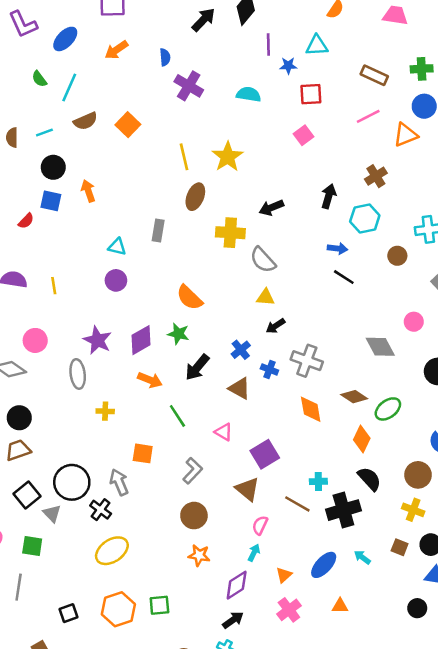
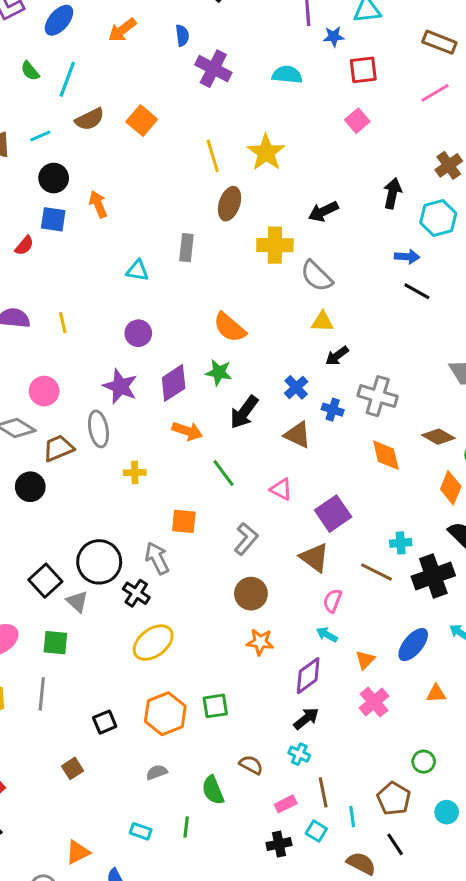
purple circle: (116, 280) -> (138, 333), moved
brown trapezoid: (18, 450) -> (58, 448), moved
cyan arrow: (254, 553) -> (327, 635), turned -84

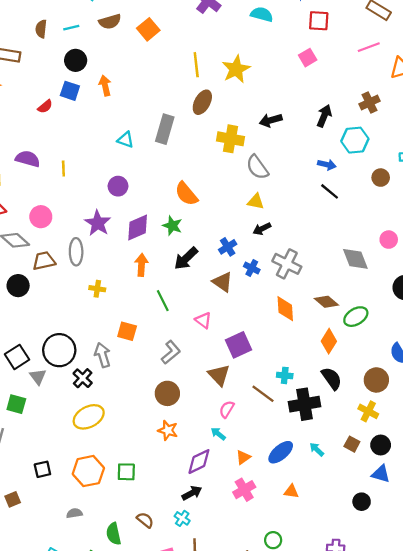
gray rectangle: (186, 248) -> (165, 129), size x1.4
orange arrow: (187, 431) -> (141, 265), turned -115

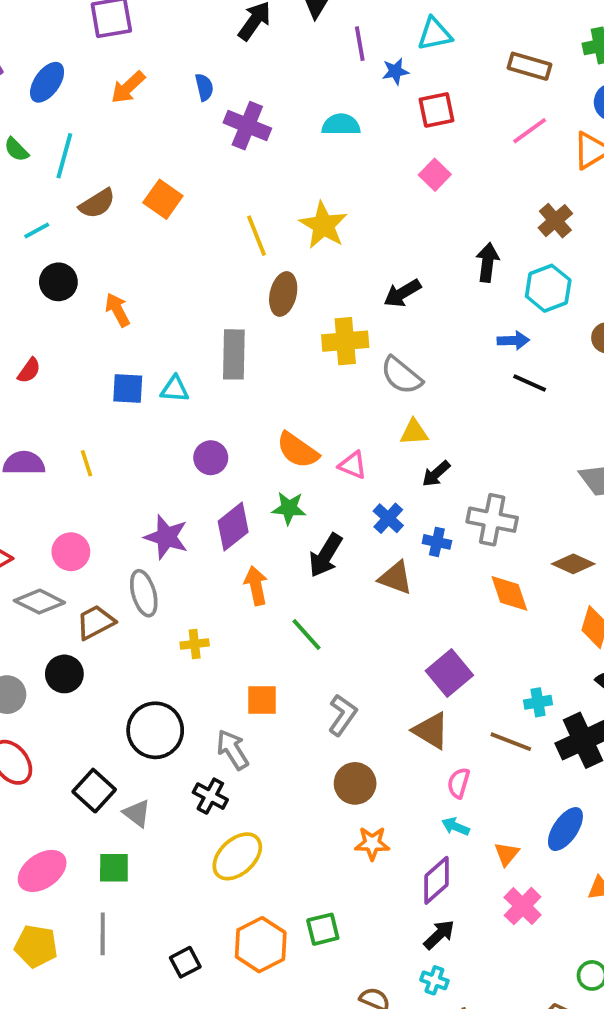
blue square: (70, 91) -> (128, 388), moved
purple circle: (118, 186) -> (211, 458), moved
pink triangle: (203, 320) -> (353, 465), moved
black circle: (59, 350) -> (155, 730), moved

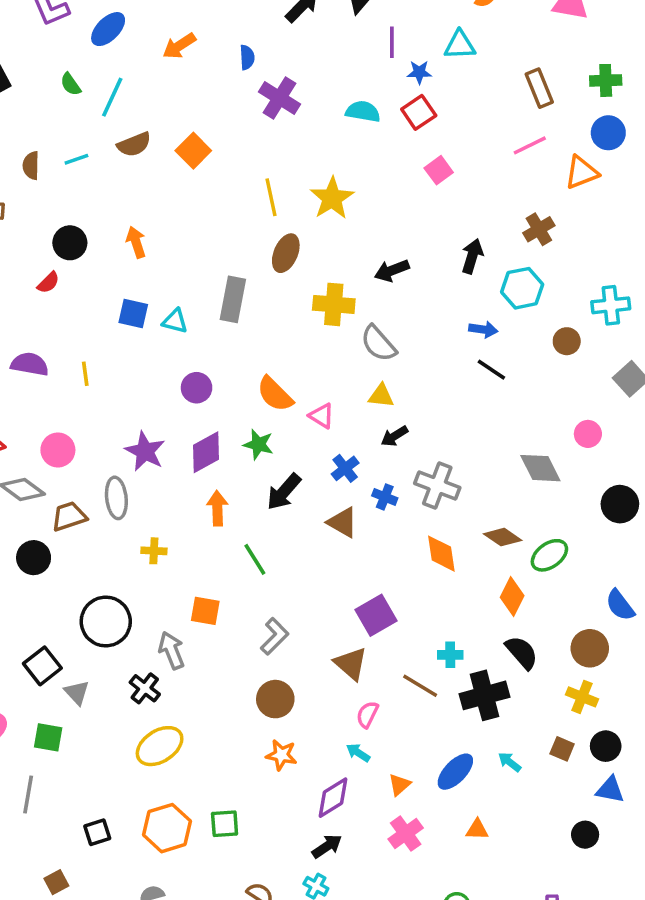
brown rectangle: (529, 66) -> (539, 88), turned 42
red square: (437, 110) -> (419, 112), moved, turned -32
black circle: (58, 282) -> (70, 243), moved

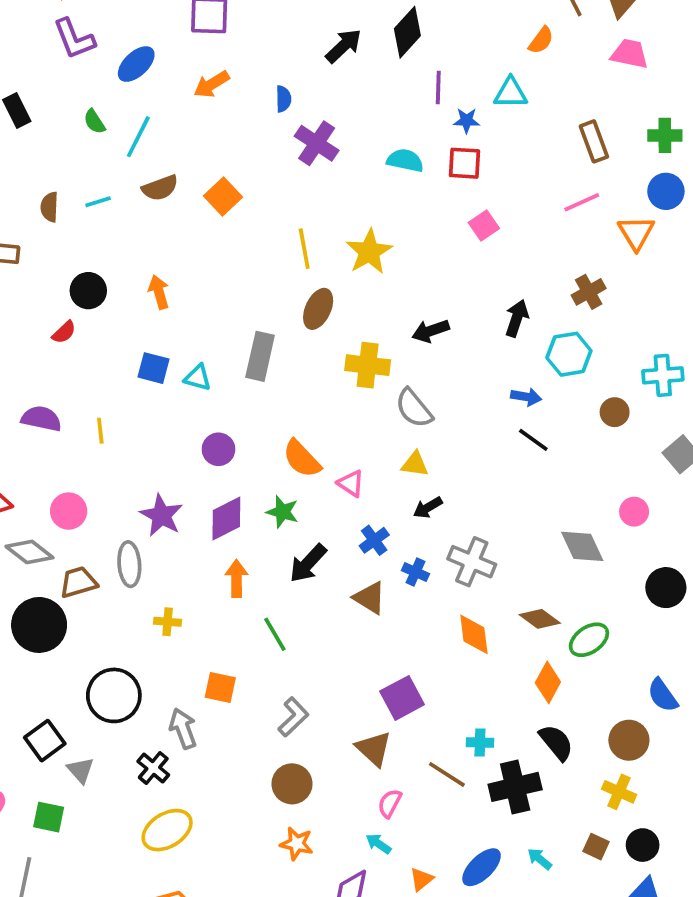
red square: (419, 112) -> (464, 163), turned 36
orange triangle: (582, 172) -> (636, 233), turned -42
black circle: (34, 558) -> (39, 625), size x1.5

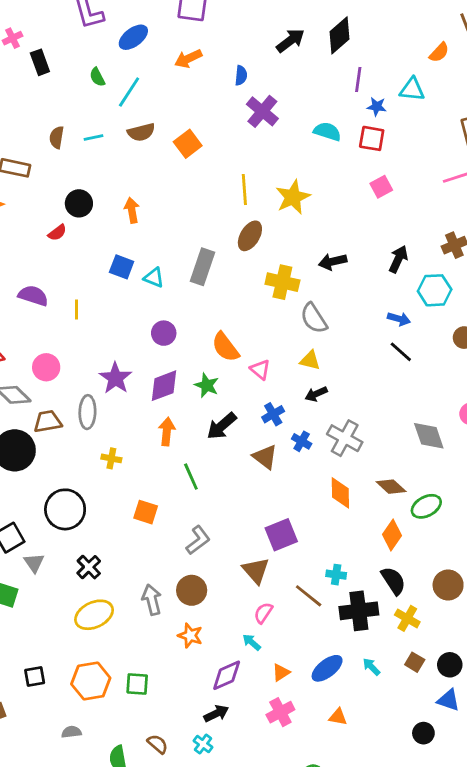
gray arrow: (183, 728) -> (152, 600), moved
yellow cross: (619, 792) -> (407, 618), moved

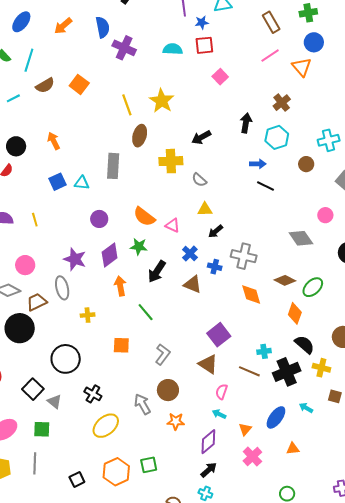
blue semicircle: (241, 75) -> (103, 27), size x1.5
blue square: (122, 267) -> (58, 182), turned -30
gray semicircle: (314, 318) -> (199, 180), size x0.7

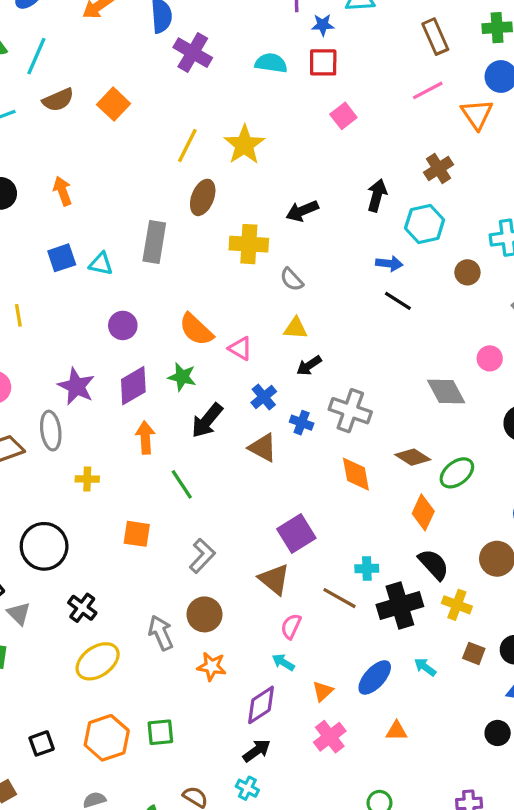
yellow line: (127, 105) -> (187, 145), turned 40

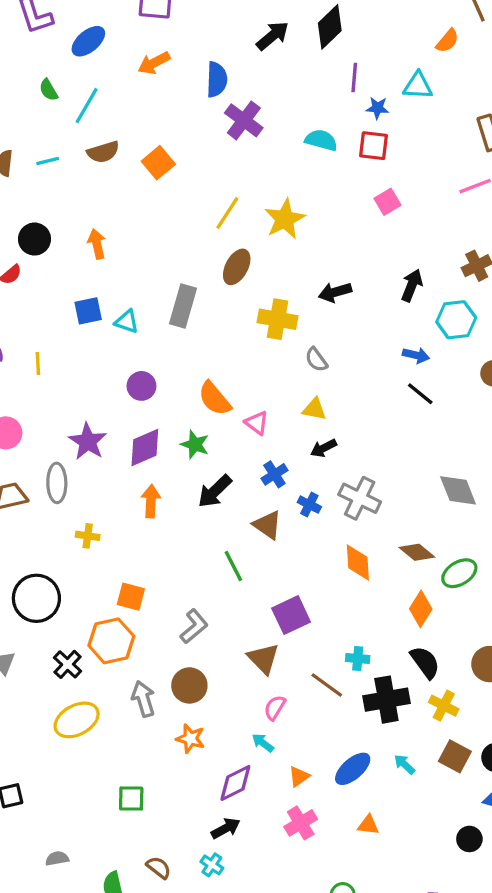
green line: (182, 484) -> (233, 566), moved
brown square: (474, 653) -> (455, 756), size x1.4
orange hexagon: (107, 738) -> (111, 641), moved

